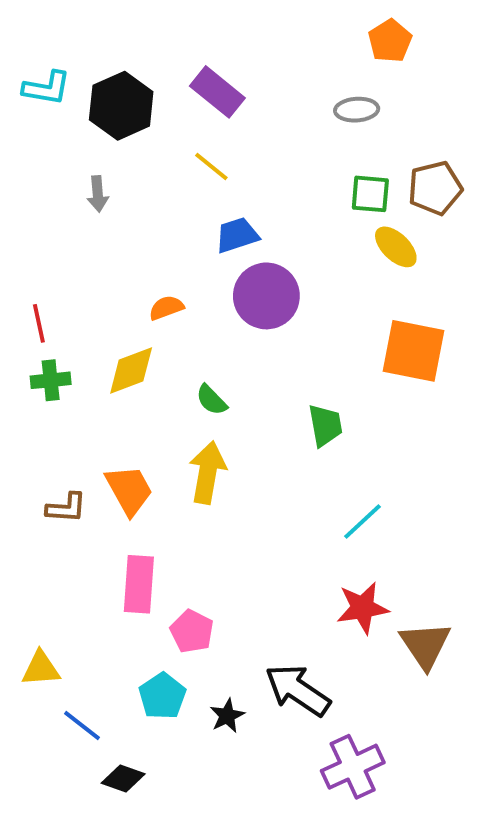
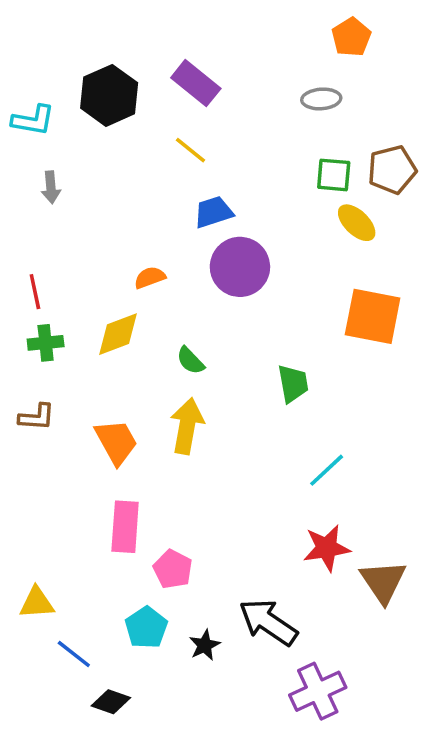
cyan L-shape: (47, 88) -> (33, 120), moved
gray arrow: (98, 194) -> (51, 187), moved
brown L-shape: (66, 508) -> (37, 417), moved

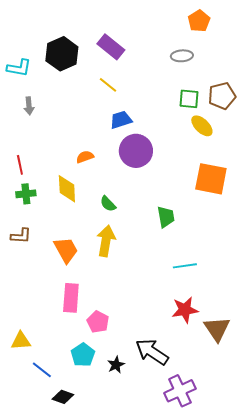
yellow diamond: (118, 334) -> (67, 189), turned -72
cyan line: (327, 470) -> (185, 266), turned 35

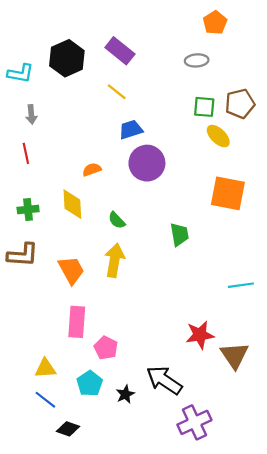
red line: (20, 165) -> (26, 153), moved
brown L-shape: (21, 236) -> (23, 255), size x1.4
cyan line: (185, 266) -> (241, 285), moved
yellow triangle: (21, 341) -> (45, 368), moved

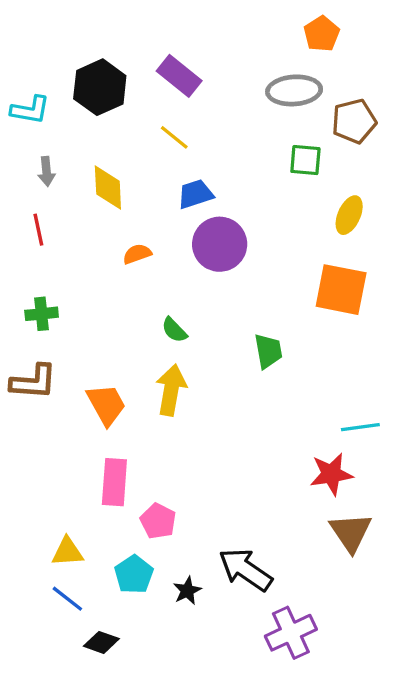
gray ellipse: (197, 60) -> (294, 90), size x1.5
brown pentagon: (240, 104) -> (354, 121), moved
yellow ellipse: (218, 136) -> (349, 215), moved, turned 70
yellow diamond: (72, 204) -> (108, 188), moved
red star: (200, 335) -> (331, 474), moved

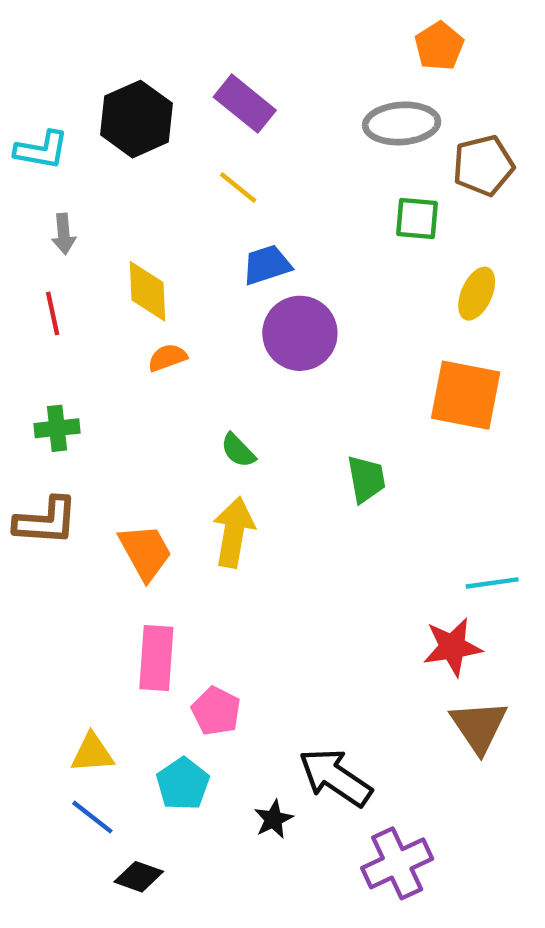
yellow diamond: (108, 188) -> (148, 291), moved
orange semicircle: (137, 254) -> (167, 358), moved
black star: (187, 591) -> (273, 819), moved

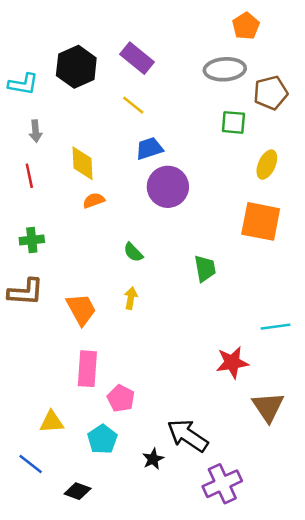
yellow arrow: (234, 532) -> (131, 298), size x0.6
red star: (452, 647) -> (232, 362), moved
blue line: (92, 817) -> (31, 464), moved

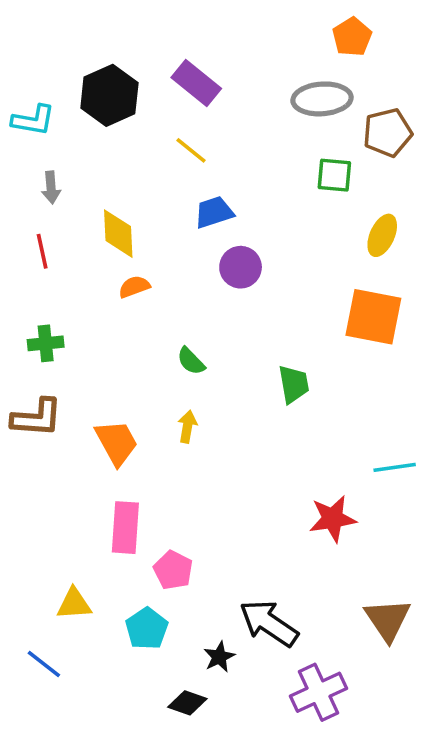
purple circle: (168, 187) -> (241, 267), size x0.7
brown triangle: (268, 407) -> (388, 620), moved
black diamond: (78, 491) -> (187, 703), moved

